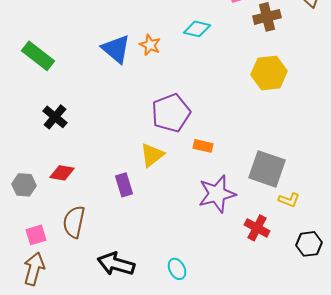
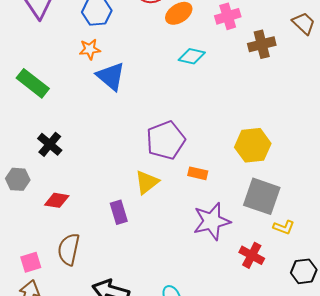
orange star: (150, 45) -> (90, 49), moved, turned -30
yellow hexagon: (269, 73) -> (253, 145), moved
gray hexagon: (24, 185) -> (18, 179), moved

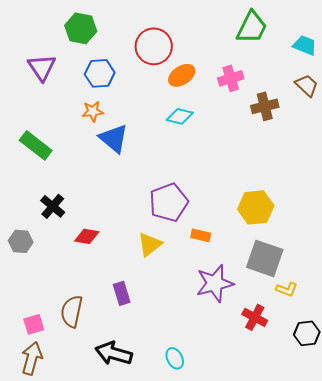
cyan diamond: (192, 56) -> (180, 116), moved
red diamond: (57, 200) -> (87, 236), moved
purple rectangle: (119, 212) -> (122, 293), moved

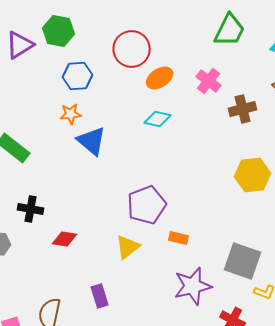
purple triangle: (42, 67) -> (20, 45), moved, turned 32
pink cross: (231, 78) -> (209, 81), turned -35
black cross: (53, 206) -> (31, 209), turned -30
yellow hexagon: (256, 207) -> (253, 175), moved

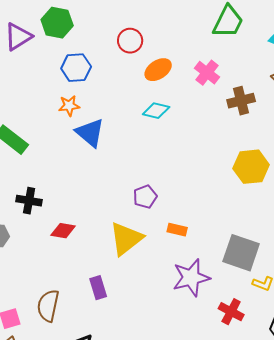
red circle: (132, 49) -> (130, 41), size x0.7
purple pentagon: (147, 205) -> (145, 197), size x0.6
yellow triangle: (128, 247) -> (126, 239), size x1.4

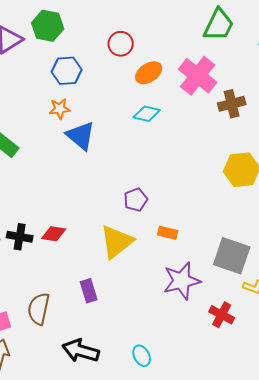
pink cross: (207, 73) -> (198, 76), size x1.5
black cross: (29, 201) -> (20, 237), moved

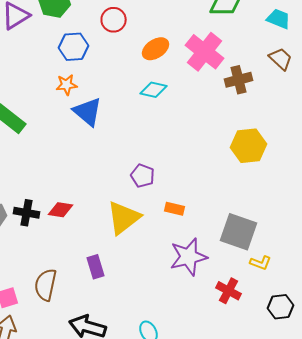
red circle: (121, 44) -> (114, 20), moved
purple pentagon: (136, 200) -> (143, 176), turned -30

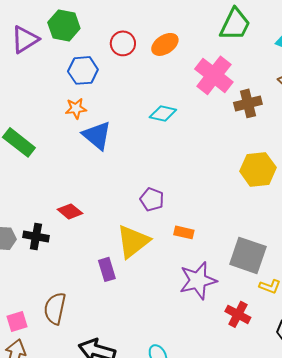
orange ellipse: (156, 49) -> (165, 44), moved
red diamond: (61, 210) -> (70, 211), moved, turned 30
purple rectangle: (96, 267) -> (107, 269), moved

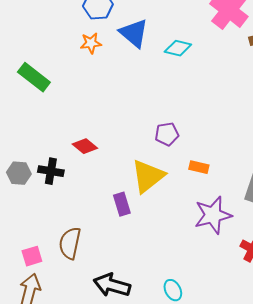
blue triangle: (97, 135) -> (134, 33), moved
purple pentagon: (152, 199) -> (167, 134), turned -30

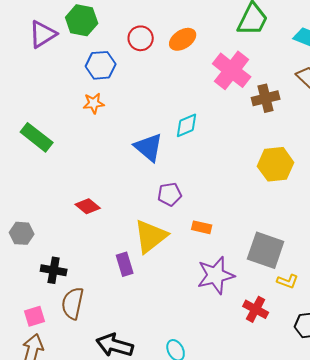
blue triangle: (134, 33) -> (149, 147), moved
cyan diamond: (178, 48) -> (187, 125), moved, turned -36
black cross: (51, 171) -> (54, 270), moved

